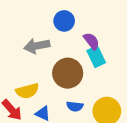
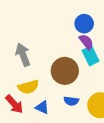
blue circle: (64, 21) -> (84, 24), moved
gray arrow: (37, 46) -> (23, 55), moved, turned 80

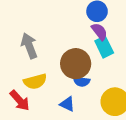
blue semicircle: (71, 101) -> (82, 81), moved
blue triangle: (42, 107) -> (67, 104), moved

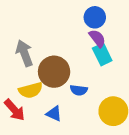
brown circle: (76, 64) -> (54, 72), moved
blue triangle: (67, 104) -> (54, 114), moved

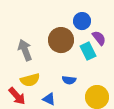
purple semicircle: (97, 38) -> (99, 38), moved
brown circle: (54, 72) -> (61, 40), moved

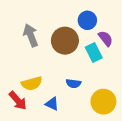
gray arrow: (25, 50) -> (31, 35), moved

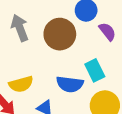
cyan rectangle: (94, 52) -> (95, 70), moved
blue semicircle: (73, 83) -> (70, 84), size x1.5

